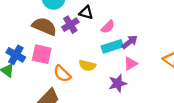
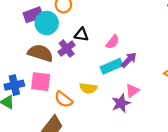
pink semicircle: (108, 27) -> (113, 42), moved
blue cross: (16, 55) -> (14, 85), turned -36
pink triangle: (131, 64) -> (132, 91), moved

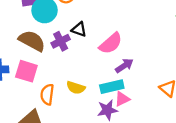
pink semicircle: (113, 42) -> (111, 43), size x1.5
cyan rectangle: (111, 66) -> (112, 87), moved
orange semicircle: (63, 99) -> (47, 94), turned 48

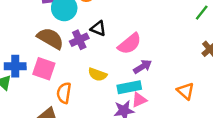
yellow semicircle: (76, 88) -> (97, 74), moved

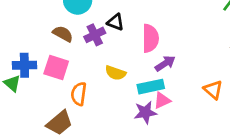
brown semicircle: (50, 38) -> (63, 34), size x0.7
pink semicircle: (130, 44) -> (150, 38), turned -50

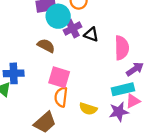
purple cross: (95, 35) -> (73, 29), moved
pink square: (56, 68) -> (59, 77), moved
yellow semicircle: (115, 73) -> (88, 109), moved

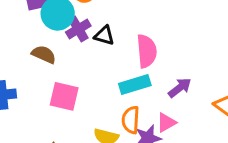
purple arrow: (135, 69) -> (180, 88), moved
cyan rectangle: (123, 89) -> (135, 84), moved
orange semicircle: (61, 97) -> (131, 120), moved

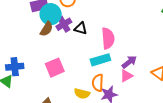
brown semicircle: (44, 54) -> (46, 29), moved, turned 98
pink square: (64, 96) -> (55, 68), turned -36
pink triangle: (166, 123) -> (126, 76), moved

